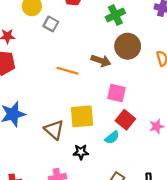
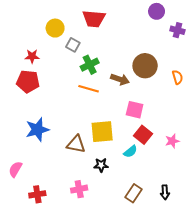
green cross: (115, 15) -> (90, 65), moved
brown triangle: (54, 130) -> (76, 144), turned -30

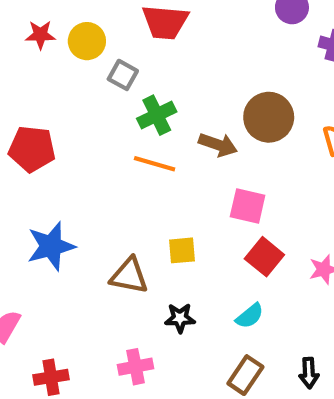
red star: (32, 56) -> (40, 35), moved
yellow square: (102, 132) -> (182, 250), size x0.6
cyan semicircle: (130, 151) -> (250, 316), moved

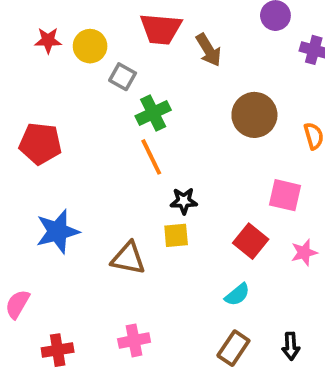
brown arrow: (218, 145) -> (209, 50), moved, turned 40
orange line: (155, 164) -> (151, 157), turned 48
pink square: (248, 206) -> (285, 195), moved
black star: (180, 318) -> (184, 201), moved

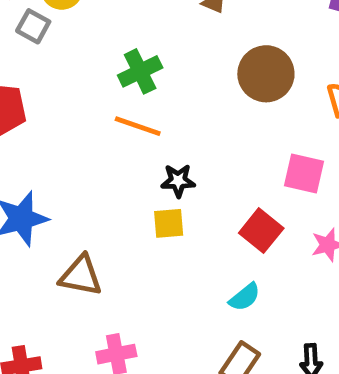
gray square: (123, 77) -> (33, 26), moved
orange line: (151, 157) -> (138, 126), turned -45
brown triangle: (128, 258) -> (81, 276), moved

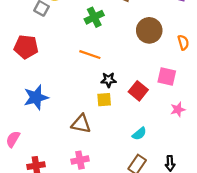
green cross: (140, 71) -> (94, 17), moved
red square: (261, 231) -> (138, 91), moved
brown triangle: (81, 276) -> (81, 124), moved

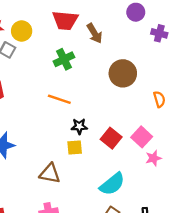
orange semicircle: (183, 42) -> (159, 99), moved
pink square: (167, 77) -> (142, 137), moved, turned 30
cyan semicircle: (139, 134) -> (112, 184), size x1.6

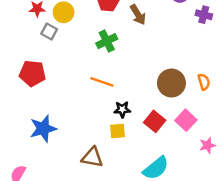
brown circle: (123, 73) -> (171, 83), moved
pink star: (153, 158) -> (207, 145), moved

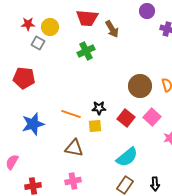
orange line: (102, 82) -> (71, 114), moved

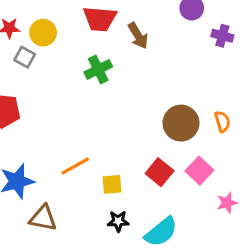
black star: (99, 108) -> (118, 221), moved
orange line: (71, 114) -> (75, 166), turned -48
brown triangle: (74, 148) -> (43, 218), moved

